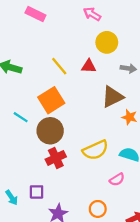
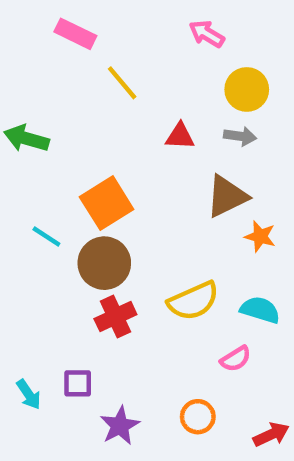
pink arrow: (92, 14) -> (207, 34), moved
yellow circle: (107, 42) -> (247, 89), moved
yellow line: (59, 66) -> (122, 83), moved
gray arrow: (128, 68) -> (240, 136), moved

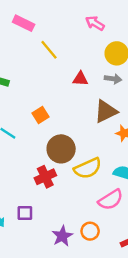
orange square: (107, 203) -> (40, 115), size x0.6
brown circle: (104, 263) -> (61, 149), moved
pink semicircle: (236, 359) -> (111, 200), size x1.5
purple star: (120, 426) -> (62, 236), moved

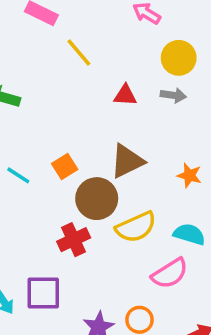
brown triangle: (106, 111) -> (127, 161), moved
orange square: (40, 115) -> (65, 167), moved
purple square: (25, 213) -> (43, 293), size x1.5

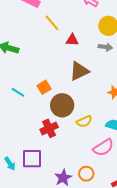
red triangle: (125, 95) -> (72, 40), moved
brown triangle: (127, 161) -> (79, 71), moved
yellow semicircle: (136, 227) -> (84, 121), size x0.7

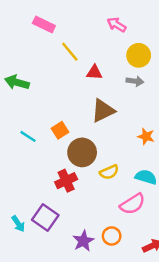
purple square: (32, 159) -> (45, 218), turned 35

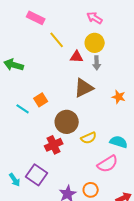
yellow circle: (139, 55) -> (95, 43), moved
gray arrow: (135, 81) -> (97, 63), moved, turned 80
orange square: (60, 130) -> (41, 100), moved
orange star: (146, 136) -> (119, 97), moved

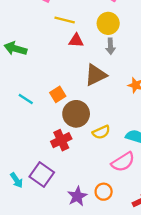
yellow line: (57, 40) -> (65, 20), turned -36
red triangle: (77, 57) -> (76, 41), moved
orange square: (41, 100) -> (58, 94), moved

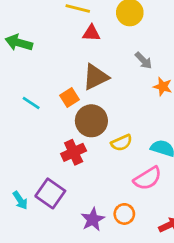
gray arrow: (110, 46) -> (143, 61), moved, turned -42
brown triangle: (96, 75) -> (96, 77), moved

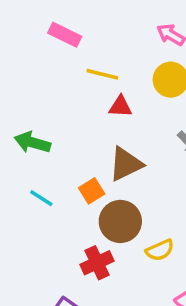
green arrow: (19, 43) -> (32, 142), moved

